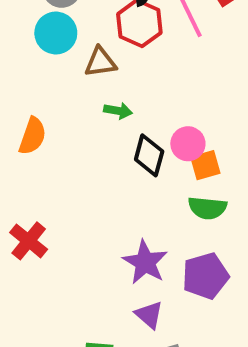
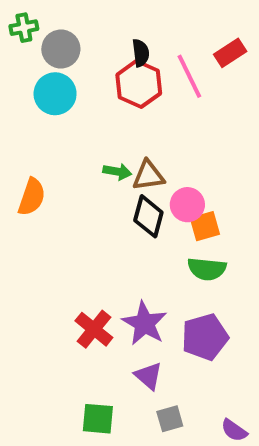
brown triangle: (101, 62) -> (148, 175), moved
red cross: (29, 241) -> (94, 329), moved

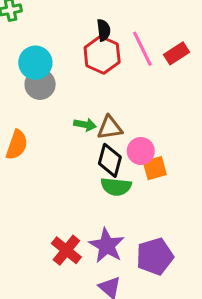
gray circle: (61, 49) -> (40, 84), moved
red rectangle: (230, 53) -> (176, 53), moved
green semicircle: (207, 269) -> (116, 187), moved

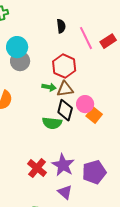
red hexagon: (102, 55) -> (64, 66), moved
orange square: (155, 168) -> (94, 115), turned -35
green semicircle: (116, 187) -> (52, 123), moved

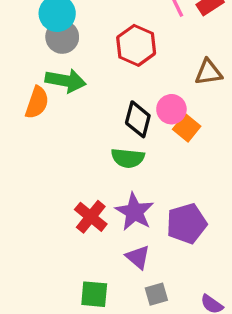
green arrow: (49, 87) -> (66, 81), moved, size x1.6
brown triangle: (65, 89) -> (208, 72), moved
green semicircle: (52, 123) -> (128, 158), moved

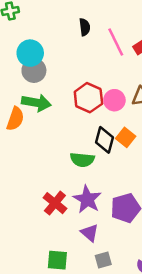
red hexagon: (136, 45) -> (88, 98), moved
pink circle: (171, 109) -> (114, 100), moved
black diamond: (138, 119) -> (105, 140), moved

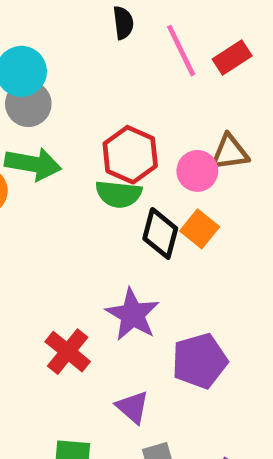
pink circle: (114, 100) -> (197, 171), moved
green semicircle: (82, 160) -> (119, 194), moved
purple star: (87, 199) -> (132, 315), moved

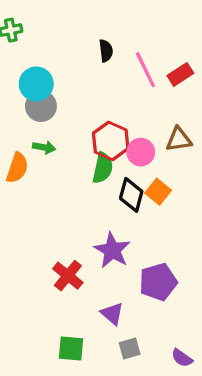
green arrow: (33, 164) -> (44, 147), size x0.6
pink circle: (197, 171) -> (141, 152), moved
green semicircle: (119, 194) -> (103, 168), turned -84

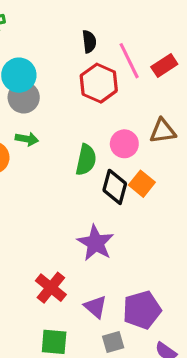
red hexagon: (111, 141) -> (99, 83), moved
red cross: (68, 276) -> (51, 288), moved
purple pentagon: (158, 282) -> (142, 310), moved

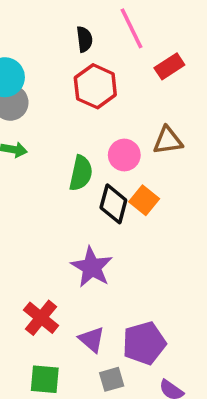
pink line: (129, 61) -> (132, 28), moved

